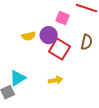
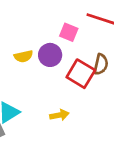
red square: (60, 49) -> (81, 74), moved

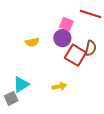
purple circle: (50, 55) -> (62, 38), moved

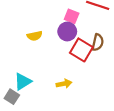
gray square: (11, 98) -> (12, 97), turned -32

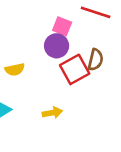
yellow semicircle: (35, 36) -> (15, 69), moved
red square: (81, 50) -> (75, 69), turned 30

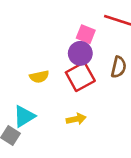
red square: (75, 69) -> (80, 77), moved

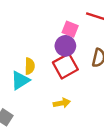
yellow semicircle: (39, 77) -> (30, 66), turned -77
cyan triangle: (24, 116) -> (20, 80), moved

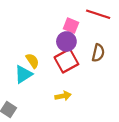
yellow semicircle: (30, 66) -> (32, 61), turned -35

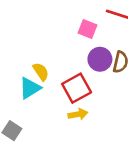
purple circle: (66, 41) -> (100, 59), moved
red square: (66, 61) -> (77, 88), moved

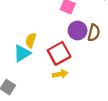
yellow semicircle: (41, 72) -> (31, 40), turned -128

